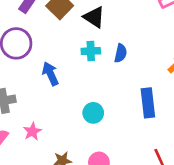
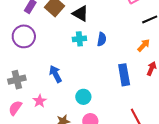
blue arrow: (50, 74) -> (55, 74), moved
cyan circle: (93, 113) -> (83, 97), moved

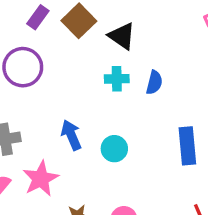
cyan circle: (83, 97) -> (114, 149), moved
pink star: (40, 101) -> (41, 179), size x1.5

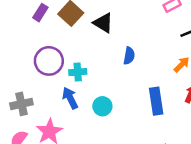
purple circle: (23, 67) -> (49, 61), moved
cyan cross: (117, 79) -> (78, 72), moved

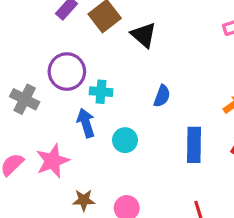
blue semicircle: (129, 56) -> (162, 96), moved
gray cross: (21, 104) -> (25, 99), moved, turned 30

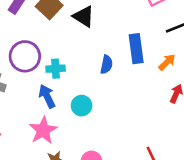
blue rectangle: (194, 145) -> (136, 49), moved
pink star: (53, 161) -> (43, 130), moved

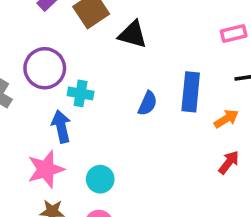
black triangle: (84, 16) -> (133, 35), turned -30
cyan circle: (82, 106) -> (100, 179), moved

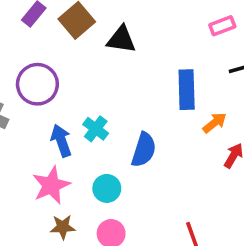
cyan cross: (81, 93) -> (96, 129), moved, turned 35
blue semicircle: (148, 103) -> (144, 150), moved, size x1.4
orange arrow: (226, 119) -> (215, 123), moved

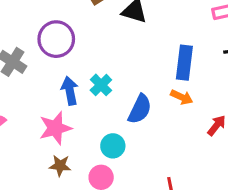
orange arrow: (215, 123) -> (182, 97), moved, turned 55
cyan circle: (107, 188) -> (113, 146), moved

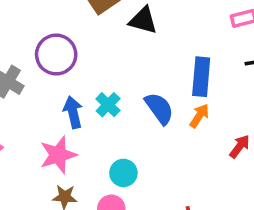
orange arrow: (182, 97) -> (199, 116), turned -80
blue semicircle: (140, 109) -> (159, 108), moved, turned -60

